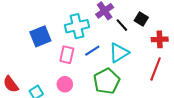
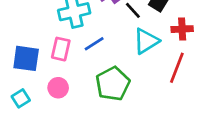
blue square: (40, 36) -> (26, 58), moved, turned 30
cyan triangle: (119, 53) -> (146, 41), moved

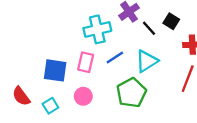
cyan triangle: (146, 41) -> (147, 61), moved

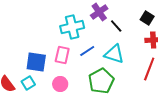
black square: (171, 21) -> (147, 18), moved
cyan triangle: (147, 61) -> (114, 54), turned 50
cyan square: (50, 106) -> (28, 83), moved

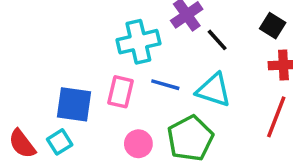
blue line: (87, 51) -> (165, 85), turned 49
pink circle: (60, 84) -> (138, 144), moved

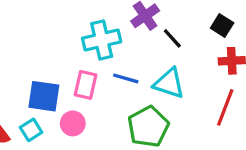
pink circle: (138, 144) -> (73, 123), moved

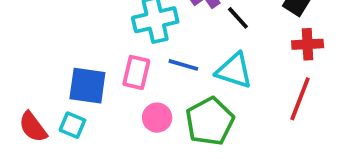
pink circle: (73, 123) -> (157, 118), moved
cyan square: (31, 130) -> (72, 125), turned -35

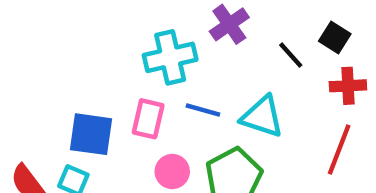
black line: (238, 18) -> (291, 55), moved

